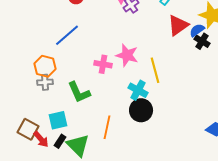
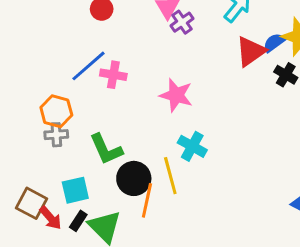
blue semicircle: (197, 30) -> (274, 43), moved
pink cross: (103, 64) -> (113, 75), moved
yellow line: (155, 70) -> (170, 176), moved
black circle: (141, 110) -> (134, 178), moved

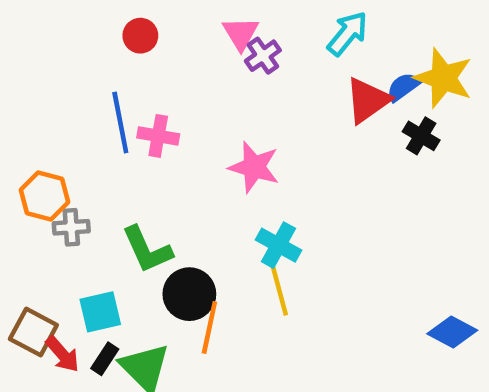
blue line: (88, 66) -> (120, 123), turned -60
orange hexagon: (56, 111) -> (45, 196), moved
yellow line: (170, 176) -> (278, 287), moved

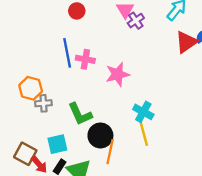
pink star: (254, 167) -> (118, 74), moved, turned -30

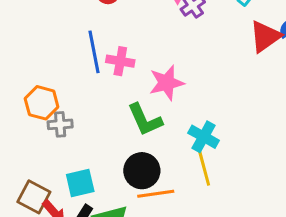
green L-shape: (80, 114) -> (145, 120), moved
orange line: (110, 152) -> (156, 194), turned 70

